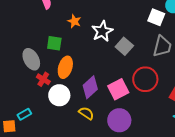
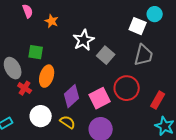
orange star: (74, 21) -> (52, 21), moved
white circle: (59, 95) -> (41, 116), moved

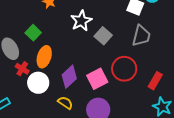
green square: (36, 52) -> (33, 33), turned 35
white circle: (41, 116) -> (38, 83), moved

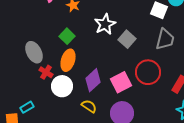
green square: (33, 33) -> (67, 36), moved

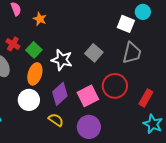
white star: (105, 24) -> (62, 60), moved, turned -30
red cross: (46, 72) -> (13, 44), moved

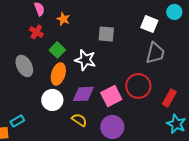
cyan circle: (143, 12) -> (174, 12), moved
red cross: (13, 44) -> (36, 32), moved
gray square: (94, 53) -> (106, 34), moved, turned -36
purple diamond: (60, 94) -> (83, 94), turned 40

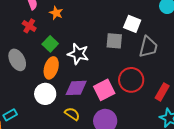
white square: (149, 24) -> (132, 24), moved
gray square: (106, 34) -> (114, 41), moved

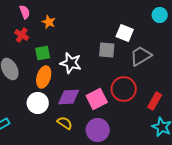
green square: (50, 44) -> (43, 53), turned 35
gray trapezoid: (148, 47) -> (141, 56), turned -135

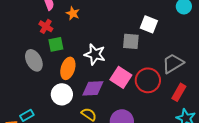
green square: (43, 53) -> (56, 44), moved
gray trapezoid: (141, 56) -> (173, 63), moved
pink square: (97, 99) -> (121, 77), moved, turned -30

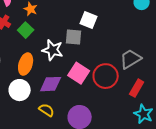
white square: (149, 24) -> (89, 20), moved
gray square: (131, 41) -> (74, 37), moved
green square: (56, 44) -> (26, 30), moved, turned -35

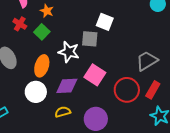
red circle: (106, 76) -> (127, 90), moved
yellow semicircle: (47, 110) -> (63, 112), turned -49

